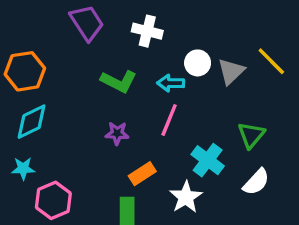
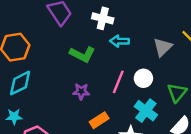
white circle: (198, 63) -> (143, 78), moved
cyan arrow: (171, 83) -> (120, 41), moved

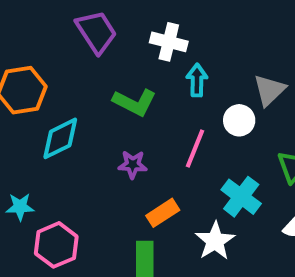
cyan arrow: (120, 41) -> (197, 80), turned 90
white circle: (143, 78) -> (239, 120), moved
cyan diamond: (20, 83) -> (60, 138), moved

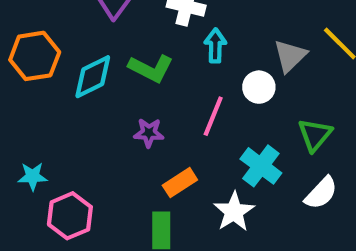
cyan diamond: (60, 138) -> (93, 77), moved

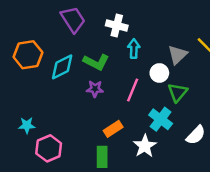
purple star: (149, 133) -> (95, 89), moved
green triangle: (315, 135) -> (178, 92), moved

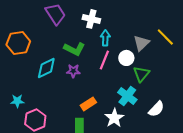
cyan diamond: (62, 67) -> (46, 68), moved
pink line: (133, 90) -> (104, 60), moved

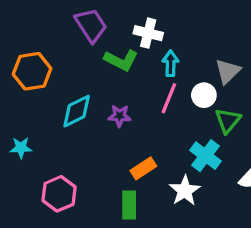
green L-shape: (74, 49) -> (121, 60), moved
cyan star: (17, 101) -> (21, 148), moved

